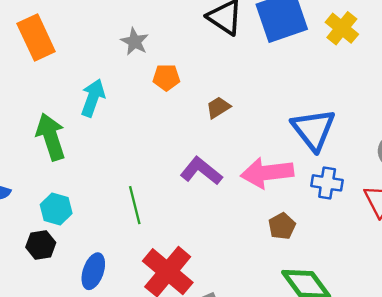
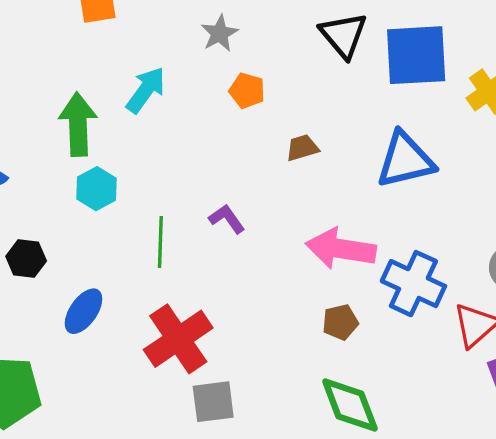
blue triangle: (313, 129) -> (405, 160), moved, turned 39
purple L-shape: (201, 171) -> (227, 219), moved, size x0.7
blue cross: (327, 183) -> (413, 284), size x1.5
cyan hexagon: (56, 209) -> (97, 189), moved

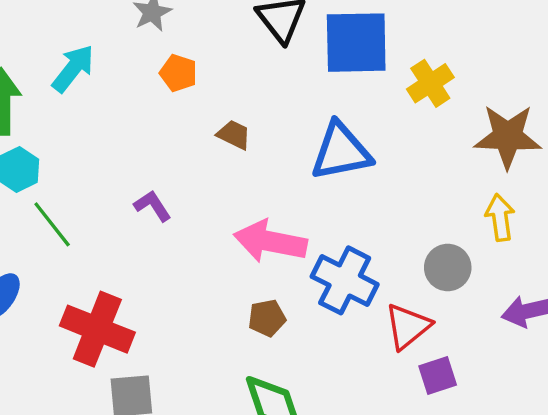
brown trapezoid: (302, 148) -> (234, 135), turned 40
green line: (160, 242) -> (52, 224), moved, turned -42
red cross: (178, 339) -> (97, 329), turned -36

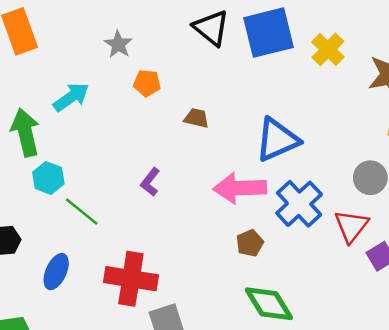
cyan arrow: (73, 68) -> (71, 97), turned 30
blue triangle: (341, 151) -> (277, 140), moved
purple L-shape: (153, 206) -> (150, 182), turned -96
blue cross: (345, 280) -> (299, 204), turned 33

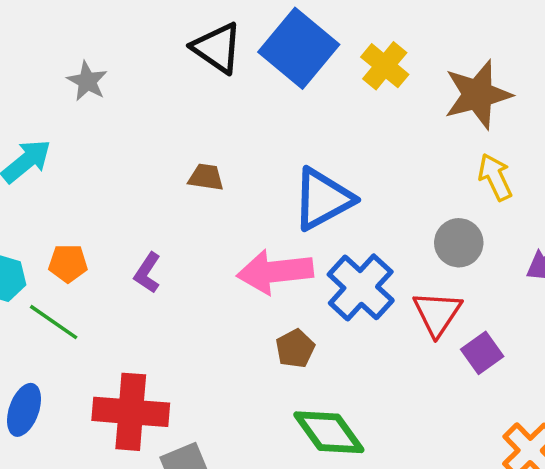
blue square: (269, 33) -> (299, 48), turned -32
orange pentagon: (147, 83) -> (68, 263), moved

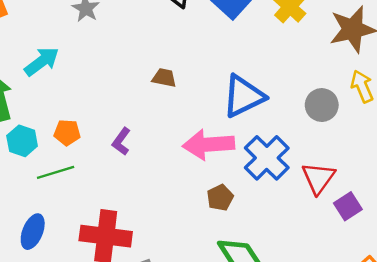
gray circle: (459, 243) -> (322, 105), moved
green line: (54, 322) -> (56, 172), turned -54

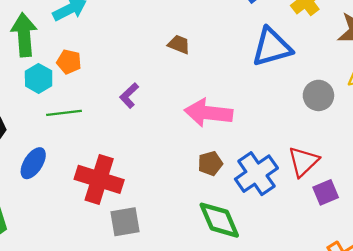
blue triangle: (243, 96) -> (272, 47), moved
orange pentagon: (67, 133) -> (69, 62), moved
blue cross: (267, 158) -> (256, 174), moved

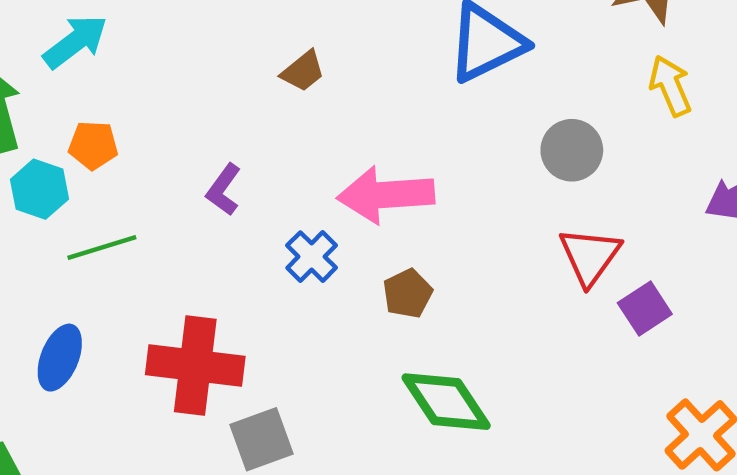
brown trapezoid: (179, 44) -> (303, 71), turned 130
gray circle: (318, 95) -> (572, 150), moved
blue cross: (256, 174) -> (312, 257), moved, size x0.6

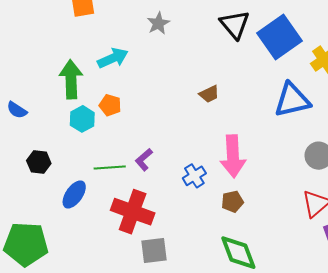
purple L-shape: (224, 190) -> (144, 160), moved
pink arrow: (386, 195) -> (233, 156), turned -102
green line: (102, 248) -> (110, 168), moved

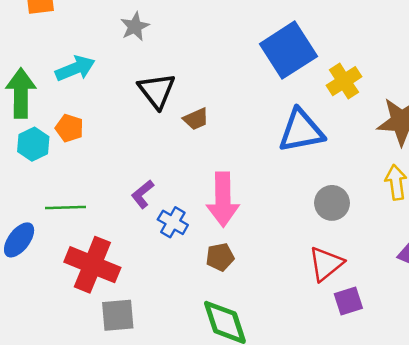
black triangle: (235, 25) -> (157, 91), moved
purple L-shape: (144, 160) -> (143, 194), moved
blue cross: (194, 176) -> (173, 222), turned -30

